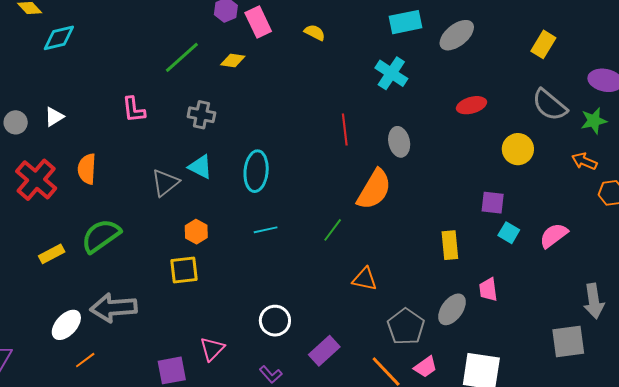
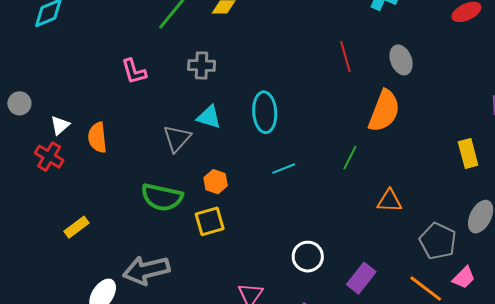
white triangle: (54, 117) -> (60, 125), moved
red cross: (36, 180) -> (49, 157), size x0.7
green semicircle: (101, 236) -> (162, 197), moved, turned -123

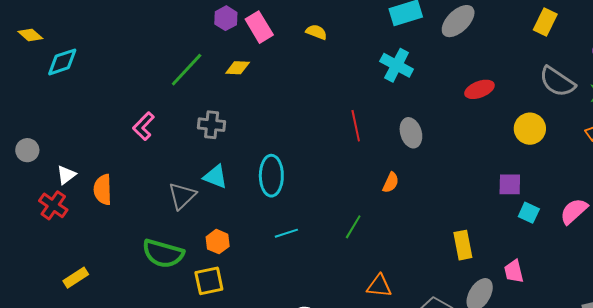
pink L-shape: (134, 71) -> (144, 126), turned 56
orange semicircle: (384, 111) -> (391, 183), size x0.5
yellow rectangle: (468, 154) -> (463, 245), moved
orange triangle: (389, 201) -> (379, 286), moved

